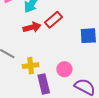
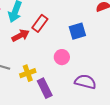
pink circle: (64, 69) -> (62, 57), moved

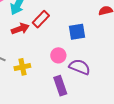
purple semicircle: (85, 82) -> (80, 67), moved
purple rectangle: (45, 88) -> (60, 86), moved

